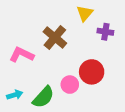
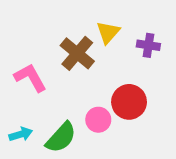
yellow triangle: (85, 13) -> (108, 32), moved
pink L-shape: (22, 55) -> (30, 78), turned 35

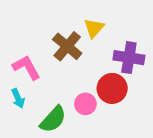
purple cross: (148, 45) -> (129, 58), moved, size x1.5
cyan arrow: (21, 134) -> (18, 98), moved, turned 84

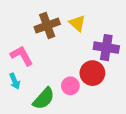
yellow triangle: (94, 28) -> (77, 23), turned -30
brown cross: (67, 46) -> (47, 26), moved, turned 30

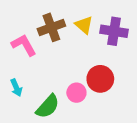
purple cross: (106, 48) -> (114, 31), moved
pink L-shape: (22, 56) -> (24, 45), moved

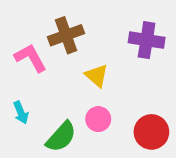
yellow triangle: (84, 25) -> (97, 76), moved
red circle: (100, 79) -> (151, 132), moved

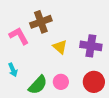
purple cross: (147, 40) -> (91, 46), moved
pink circle: (98, 119) -> (61, 82), moved

